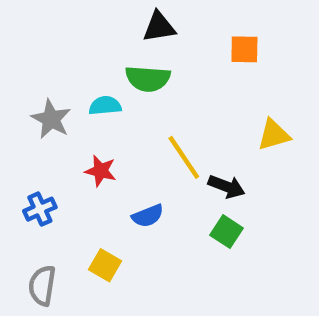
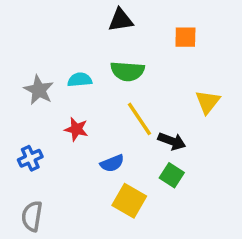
green semicircle: (148, 79) -> (127, 71), moved
yellow triangle: (274, 135) -> (208, 102), turned -36
yellow square: (105, 265) -> (129, 201), moved, size x1.4

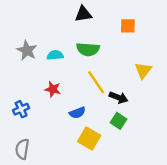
gray star: (39, 90) -> (27, 50), moved

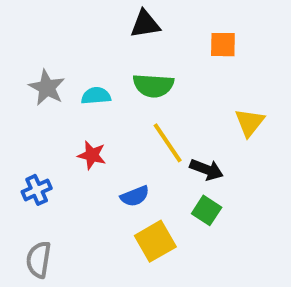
yellow square: (89, 138) -> (155, 241), turned 30

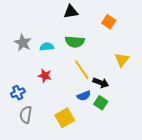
orange square: (223, 45) -> (109, 22), turned 32
blue semicircle: (135, 196) -> (84, 96), moved
yellow square: (155, 241) -> (65, 118), moved
gray semicircle: (39, 260) -> (26, 115), moved

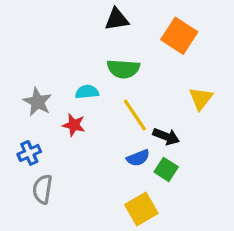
orange square: (109, 22) -> (179, 36), size x1.5
gray star: (23, 43) -> (38, 102), moved
cyan semicircle: (47, 47) -> (87, 92), moved
yellow square: (65, 118) -> (141, 209), moved

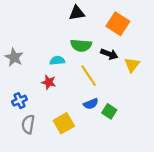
gray star: (38, 102) -> (14, 57), moved
black arrow: (166, 136) -> (109, 54), moved
yellow square: (141, 209) -> (64, 123), moved

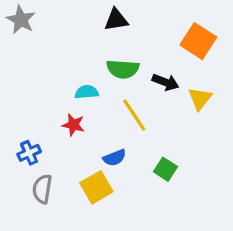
orange square: (118, 24) -> (198, 41), moved
gray star: (14, 57) -> (21, 20), moved
blue semicircle: (91, 104) -> (115, 158), moved

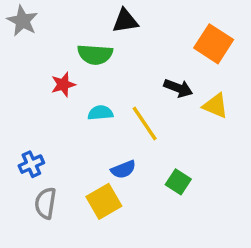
green semicircle: (123, 69) -> (95, 54), moved
cyan semicircle: (87, 92) -> (100, 113), moved
yellow triangle: (200, 99) -> (215, 106), turned -45
red star: (73, 125) -> (63, 85), moved, turned -30

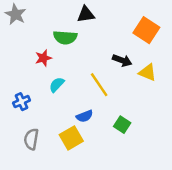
cyan semicircle: (100, 113) -> (57, 85), moved, turned -42
blue cross: (31, 164) -> (22, 102), moved

